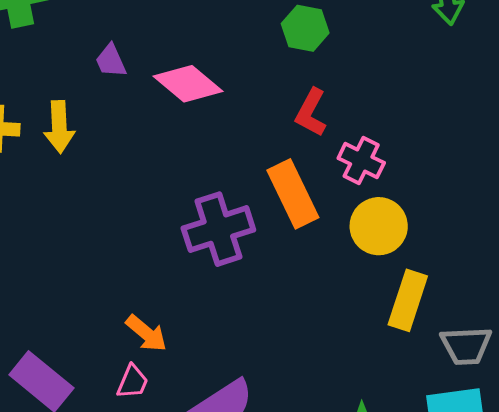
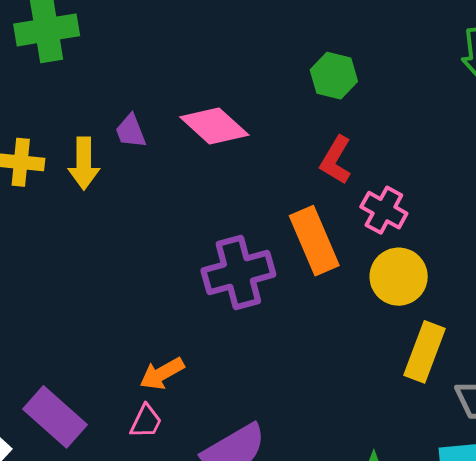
purple trapezoid: (111, 61) -> (131, 131), moved
orange arrow: (146, 333) -> (162, 374), turned 108

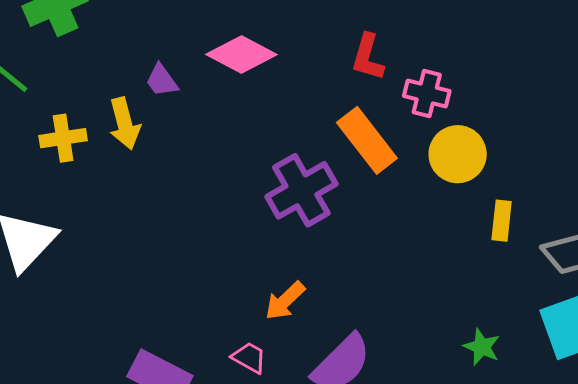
yellow rectangle: (424, 352) -> (502, 221), size x0.7
orange arrow: (162, 374) -> (285, 301), moved
pink trapezoid: (146, 421) -> (249, 358), turned -72

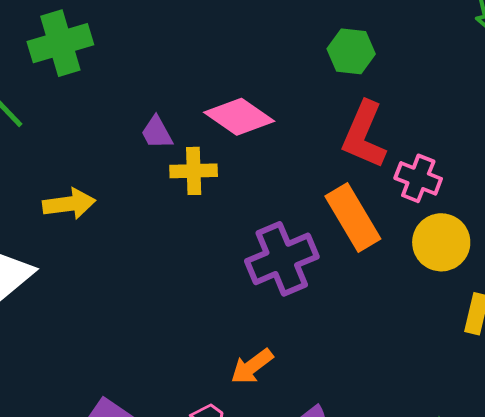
red L-shape: (368, 57) -> (364, 135), size x1.4
yellow arrow: (124, 123) -> (69, 204), moved, turned -90
yellow cross: (63, 138) -> (194, 171), moved

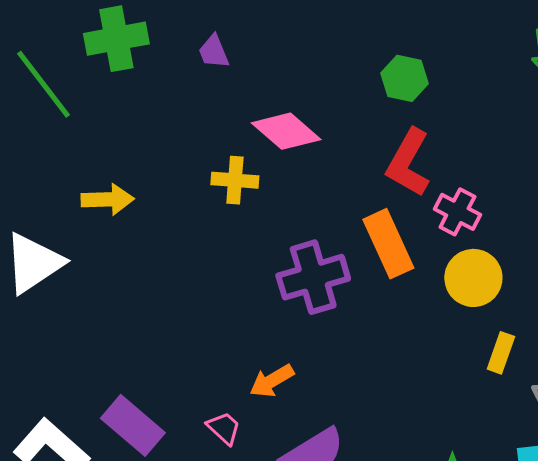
purple trapezoid: (157, 133) -> (214, 52), moved

